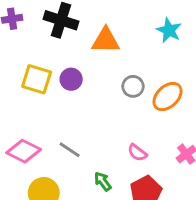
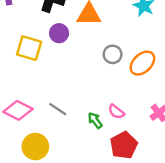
purple circle: (71, 79) -> (59, 33), moved
green arrow: (103, 181) -> (95, 120), moved

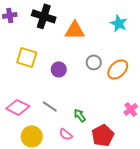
purple circle: (59, 33) -> (59, 69), moved
pink semicircle: (116, 112) -> (66, 134), moved

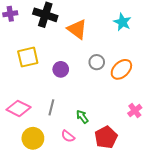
orange triangle: (75, 30) -> (77, 29), turned 35
yellow square: (27, 57) -> (28, 57), turned -30
gray line: (50, 106) -> (51, 107), turned 70

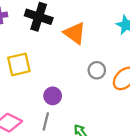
purple circle: (61, 69) -> (53, 96), moved

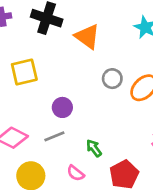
gray line: (46, 121) -> (54, 136), turned 54

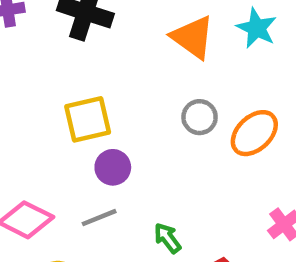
orange triangle: (87, 37) -> (193, 37), moved
yellow square: (24, 72) -> (88, 119), moved

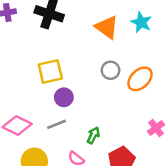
green arrow: (168, 238) -> (93, 135), turned 63

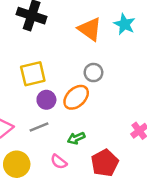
orange ellipse: (140, 79) -> (76, 97), moved
green arrow: (93, 135) -> (76, 138), turned -140

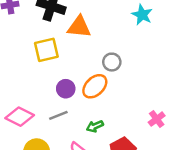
orange triangle: (90, 29) -> (79, 27), moved, turned -30
yellow square: (33, 74) -> (46, 50), moved

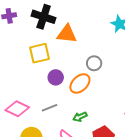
purple circle: (66, 89) -> (56, 77), moved

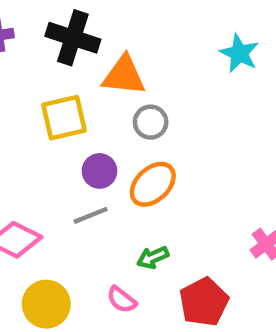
gray circle: (94, 63) -> (151, 122), moved
gray line: (50, 108) -> (91, 215), moved

